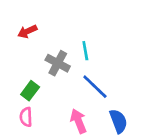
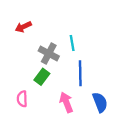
blue line: (95, 87) -> (80, 73), turned 45
green rectangle: (30, 91) -> (42, 77), moved

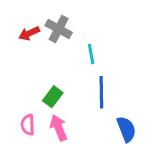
gray cross: (49, 53) -> (59, 29), moved
pink arrow: (66, 102) -> (59, 128), moved

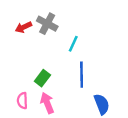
cyan line: (91, 54) -> (73, 44), turned 35

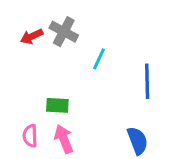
blue line: (82, 75) -> (147, 81), moved
green rectangle: (42, 78) -> (57, 105), turned 56

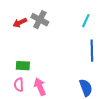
cyan line: (99, 59) -> (86, 21), moved
green rectangle: (57, 105) -> (23, 66), moved

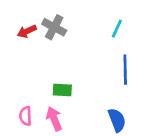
green rectangle: (23, 66) -> (62, 90), moved

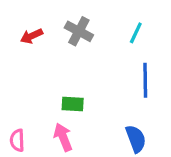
gray cross: (54, 27) -> (79, 31), moved
pink semicircle: (25, 116) -> (17, 140), moved

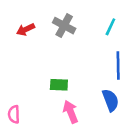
pink arrow: (63, 137) -> (71, 112), moved
blue semicircle: (136, 139) -> (110, 100), moved

